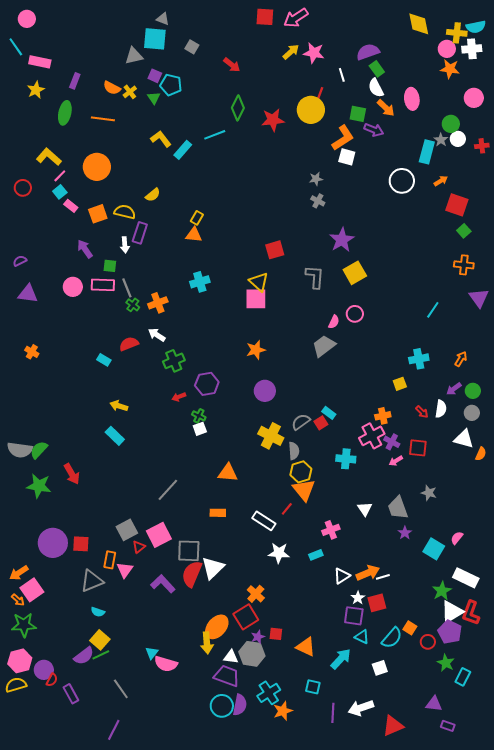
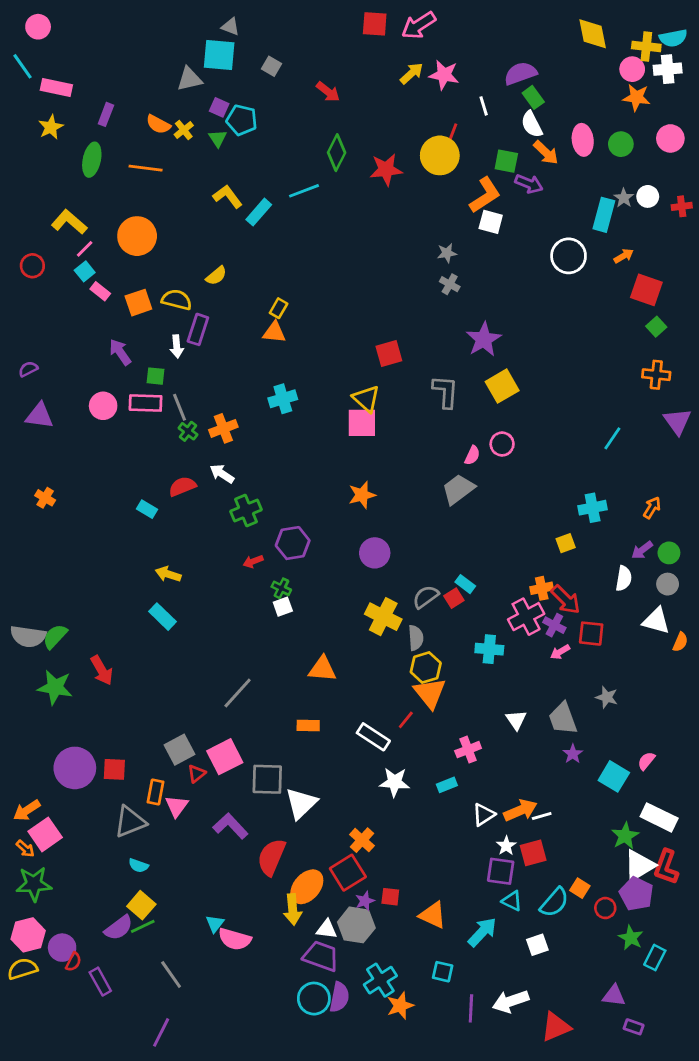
green circle: (451, 124) -> (621, 144), moved
red arrow: (422, 412) -> (566, 600), moved, size x1.6
red semicircle: (192, 574) -> (271, 857), moved

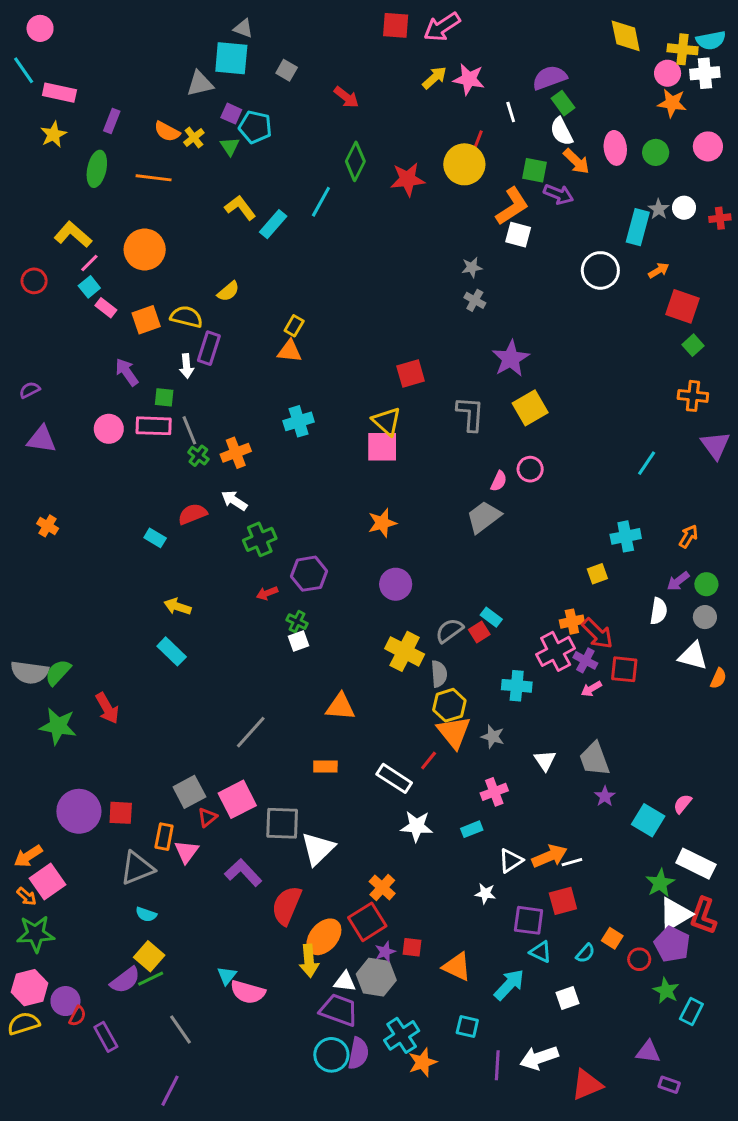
cyan line: (304, 191) -> (321, 202), turned -40
gray star: (607, 697) -> (493, 737), moved
white star: (506, 846) -> (485, 893), moved, turned -30
cyan semicircle: (554, 902) -> (585, 953), size x0.6

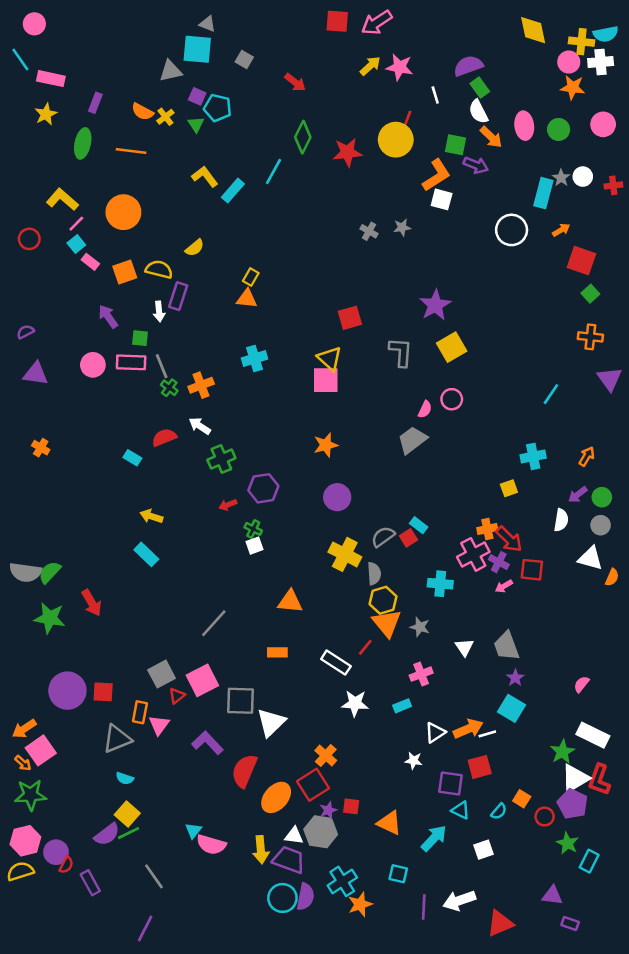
gray cross: (475, 300) -> (369, 231), moved
cyan square: (648, 820) -> (512, 708), moved
yellow arrow: (309, 961) -> (261, 850), moved

